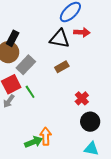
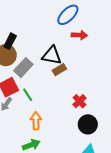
black triangle: (60, 39) -> (52, 55), moved
orange arrow: (46, 136) -> (36, 121), moved

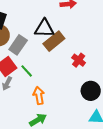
brown rectangle: (59, 70) -> (54, 41), size x1.5
red cross: (79, 101) -> (79, 60), moved

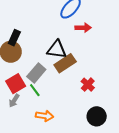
gray rectangle: (18, 45) -> (36, 73), moved
orange arrow: (39, 96) -> (45, 116), turned 102

